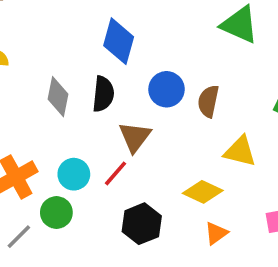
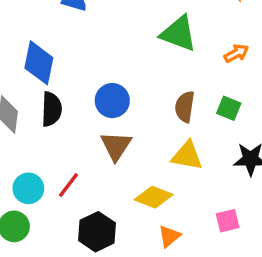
blue diamond: (119, 41) -> (39, 63), moved
brown semicircle: (208, 101) -> (185, 107), moved
brown triangle: (135, 137) -> (116, 146), moved

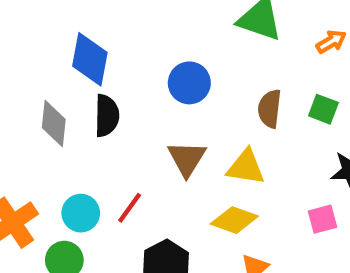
blue circle: (112, 101) -> (189, 83), moved
yellow triangle: (187, 156) -> (246, 167), moved
pink square: (228, 221) -> (323, 219), moved

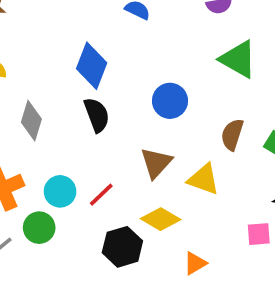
black semicircle: (107, 116) -> (97, 115), turned -32
gray diamond: (54, 123) -> (31, 121), moved
yellow diamond: (234, 220) -> (161, 219), moved

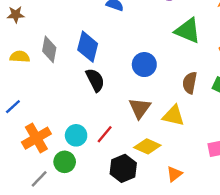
gray diamond: (31, 121) -> (49, 49), moved

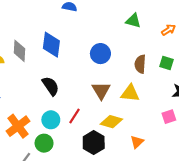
green triangle: (188, 31) -> (133, 21), size x0.7
black semicircle: (95, 80) -> (51, 86), moved

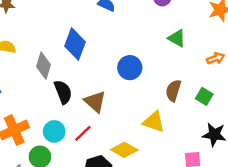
gray diamond: (20, 51) -> (44, 66), moved
brown triangle: (101, 91) -> (95, 102), moved, turned -30

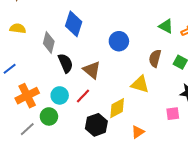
green triangle: (177, 38) -> (166, 26), moved
yellow diamond: (124, 150) -> (117, 108), turned -55

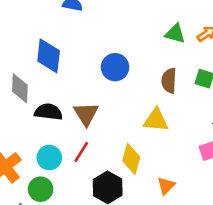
black semicircle: (66, 63) -> (48, 112), turned -48
brown triangle: (92, 70) -> (86, 114), turned 30
yellow diamond: (117, 108) -> (131, 159), turned -35

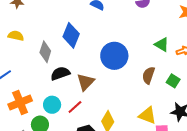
blue circle: (115, 67) -> (114, 56), size x1.4
black semicircle: (48, 112) -> (60, 73), turned -42
yellow triangle: (156, 120) -> (147, 115), moved

